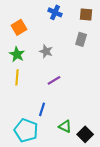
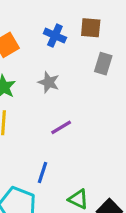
blue cross: (55, 12) -> (55, 36), moved
brown square: (86, 14) -> (91, 28), moved

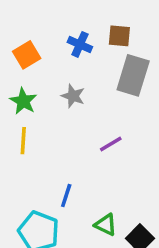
gray rectangle: (103, 64) -> (133, 75), size x1.6
purple line: (61, 127) -> (111, 144), moved

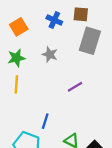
green star: (23, 101) -> (16, 58), turned 30

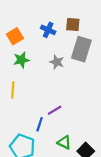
gray star: (50, 54) -> (57, 62), moved
green star: (16, 58) -> (21, 60), moved
purple line: (75, 87) -> (55, 110), moved

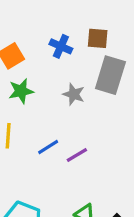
purple line: (55, 110) -> (77, 155), moved
blue line: (40, 124) -> (48, 147), moved, turned 40

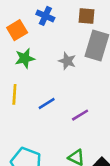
blue cross: (61, 46) -> (45, 16), moved
purple line: (77, 155) -> (80, 115), moved

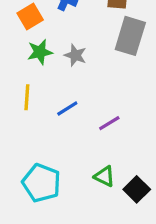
gray star: (67, 61) -> (75, 55), moved

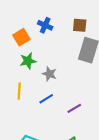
gray star: (75, 55) -> (49, 74), moved

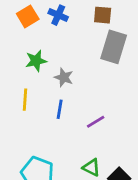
orange square: (21, 37) -> (28, 16), moved
blue line: (46, 99) -> (60, 109), turned -48

